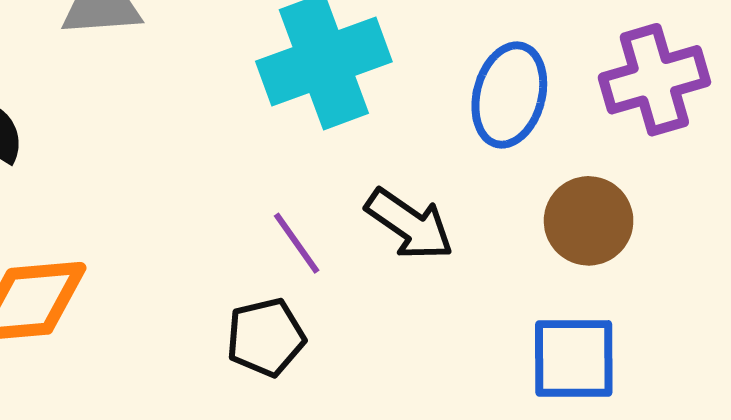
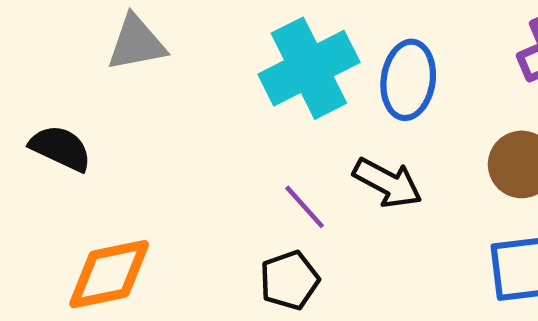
blue ellipse: (509, 95) -> (408, 80), moved

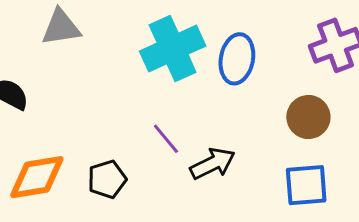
black arrow: (388, 183) -> (213, 164), moved, turned -57
black pentagon: (290, 280) -> (107, 179), moved

